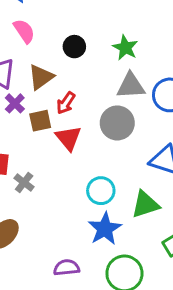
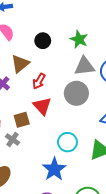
brown square: (40, 121) -> (22, 120), moved
blue star: (105, 229) -> (54, 169), moved

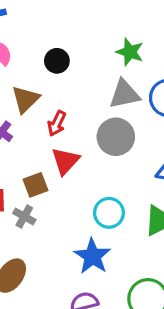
green star: (79, 39) -> (130, 52), moved
red triangle: (42, 106) -> (65, 161), turned 30

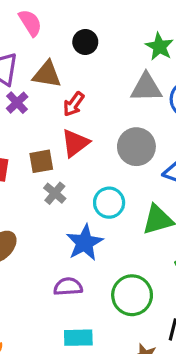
brown triangle: (25, 99) -> (47, 74), turned 44
gray circle: (116, 137) -> (136, 147), moved
gray cross: (24, 216) -> (55, 193), moved

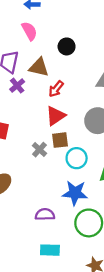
brown square: (41, 161) -> (60, 140), moved
blue star: (85, 243) -> (75, 193), moved, turned 30

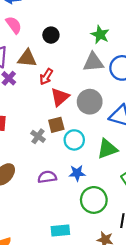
red triangle: (56, 116) -> (60, 97), moved
blue star: (75, 193) -> (77, 173), size x0.7
purple semicircle: (45, 214) -> (47, 177), moved

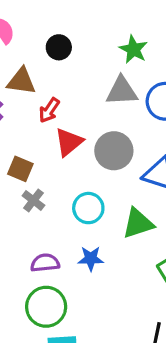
brown square: (56, 125) -> (20, 169), moved, turned 35
green circle: (94, 200) -> (46, 307), moved

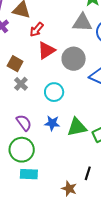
green triangle: (138, 223) -> (77, 127), moved
purple semicircle: (45, 263) -> (24, 123), turned 54

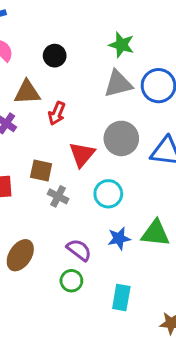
red triangle: (46, 50) -> (82, 154), moved
green triangle: (77, 127) -> (155, 233), turned 35
green circle: (22, 150) -> (71, 281), moved, size x0.6
cyan rectangle: (29, 174) -> (121, 298), moved, turned -66

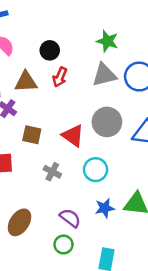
red arrow: (57, 113) -> (60, 77), moved
red triangle: (82, 154) -> (73, 136), turned -35
brown square: (41, 171) -> (32, 135), moved

